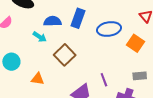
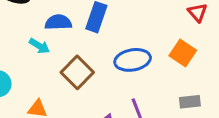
blue ellipse: (109, 29) -> (133, 60), moved

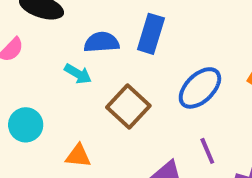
blue ellipse: (133, 60) -> (200, 88), turned -32

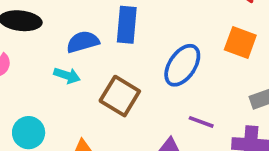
purple line: (207, 151) -> (201, 122), turned -35

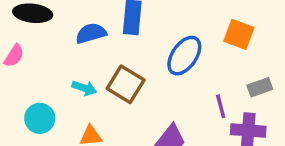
cyan arrow: (67, 75) -> (84, 88), moved
purple line: (201, 122) -> (221, 106), moved, turned 55

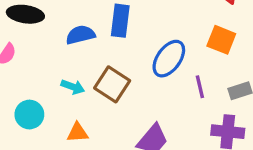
purple line: (221, 106) -> (200, 87), moved

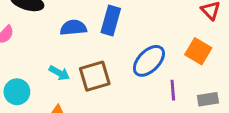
brown square: (112, 84) -> (95, 76), turned 32

